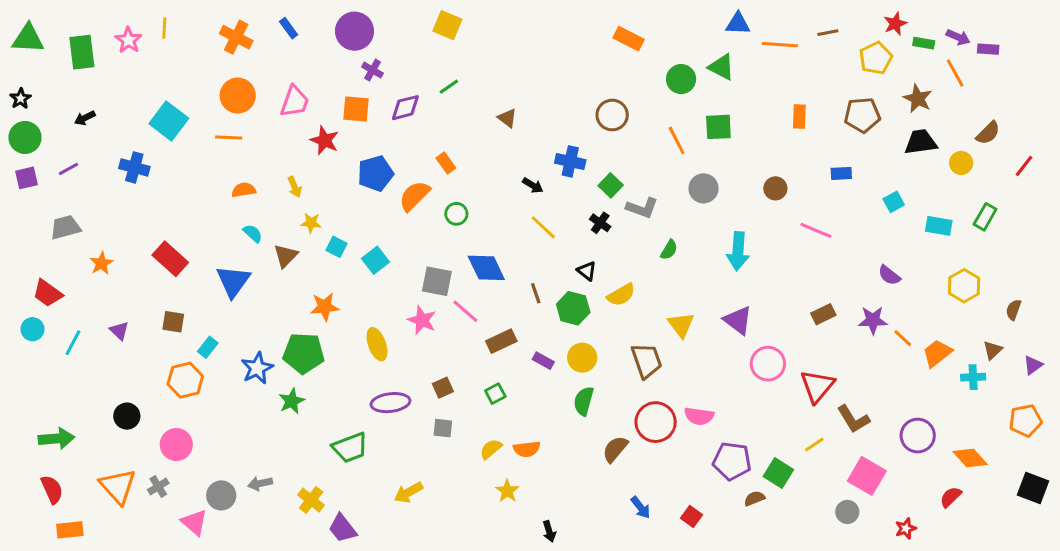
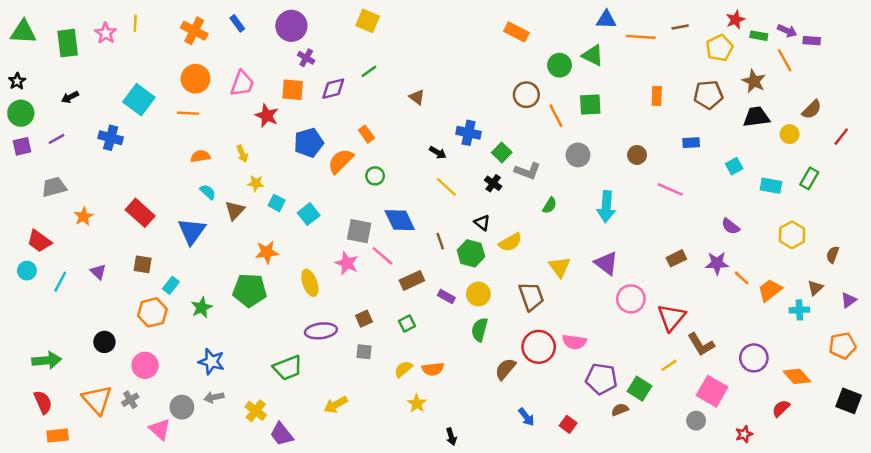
brown circle: (612, 115) -> (526, 95), moved
blue star: (257, 368) -> (211, 362), moved, turned -30
green star: (292, 401) -> (202, 307), moved

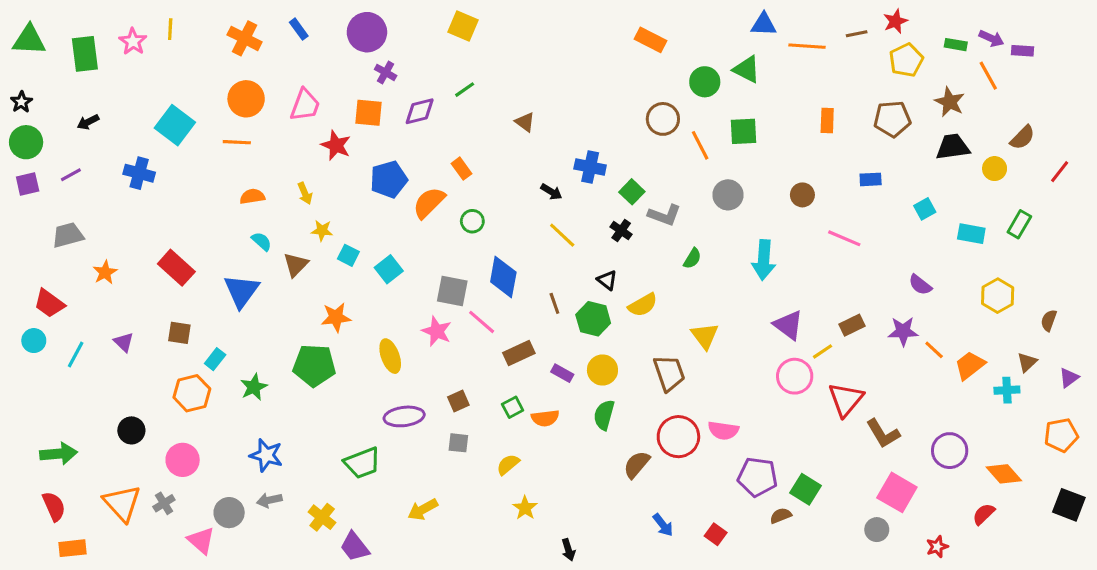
red star: (735, 20) -> (895, 21), moved
blue diamond: (400, 220) -> (503, 277), turned 36
purple triangle: (606, 263) -> (788, 325), moved
yellow line: (669, 365) -> (823, 351), moved
orange semicircle: (433, 369) -> (545, 418), moved

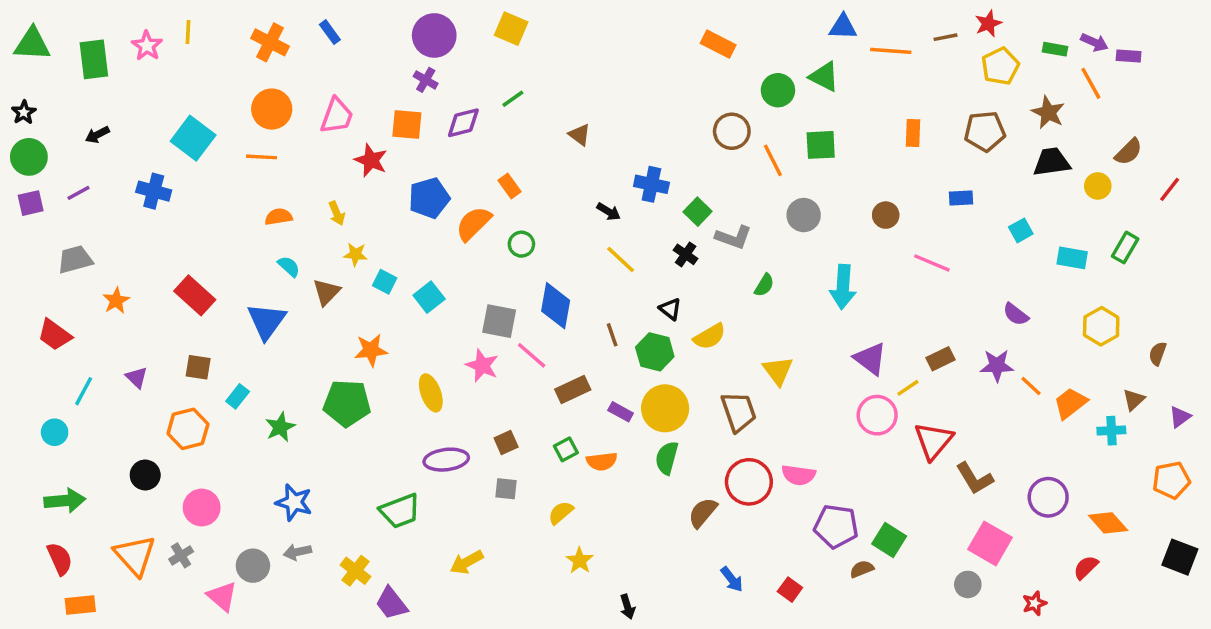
purple circle: (367, 32) -> (434, 35), moved
cyan circle: (34, 341) -> (55, 432), moved
yellow circle: (602, 370) -> (665, 408), size x1.4
orange hexagon: (192, 393) -> (188, 429), moved

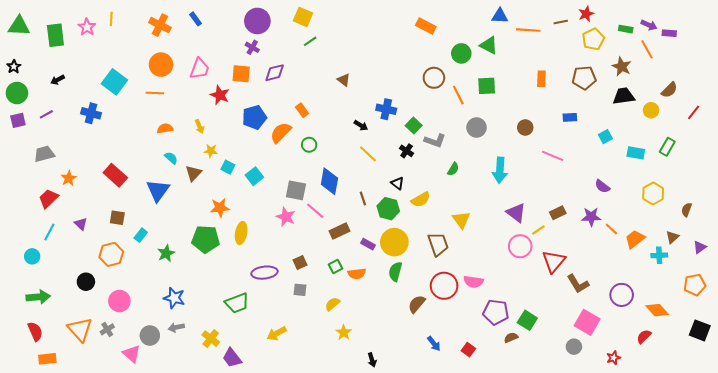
green line: (513, 99) -> (310, 41), moved
red trapezoid: (55, 335) -> (48, 199), moved, turned 100
yellow ellipse: (431, 393) -> (241, 233), moved, turned 30

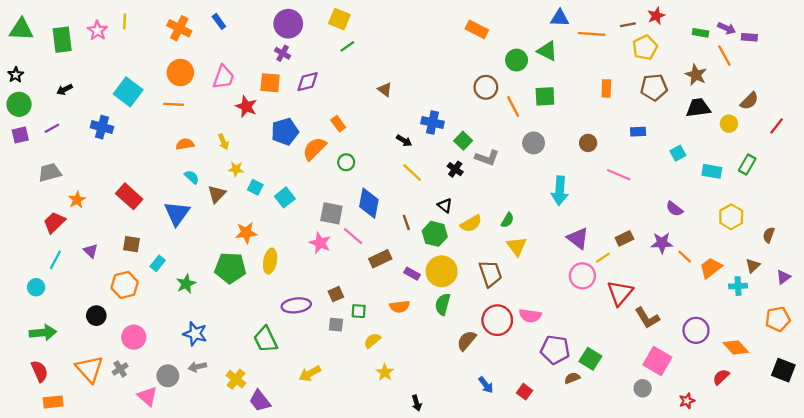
yellow pentagon: (593, 39) -> (645, 48), moved
green semicircle: (453, 169) -> (507, 220), moved
green square: (336, 267) -> (359, 311), moved, turned 32
green trapezoid: (237, 303) -> (266, 339), turned 85

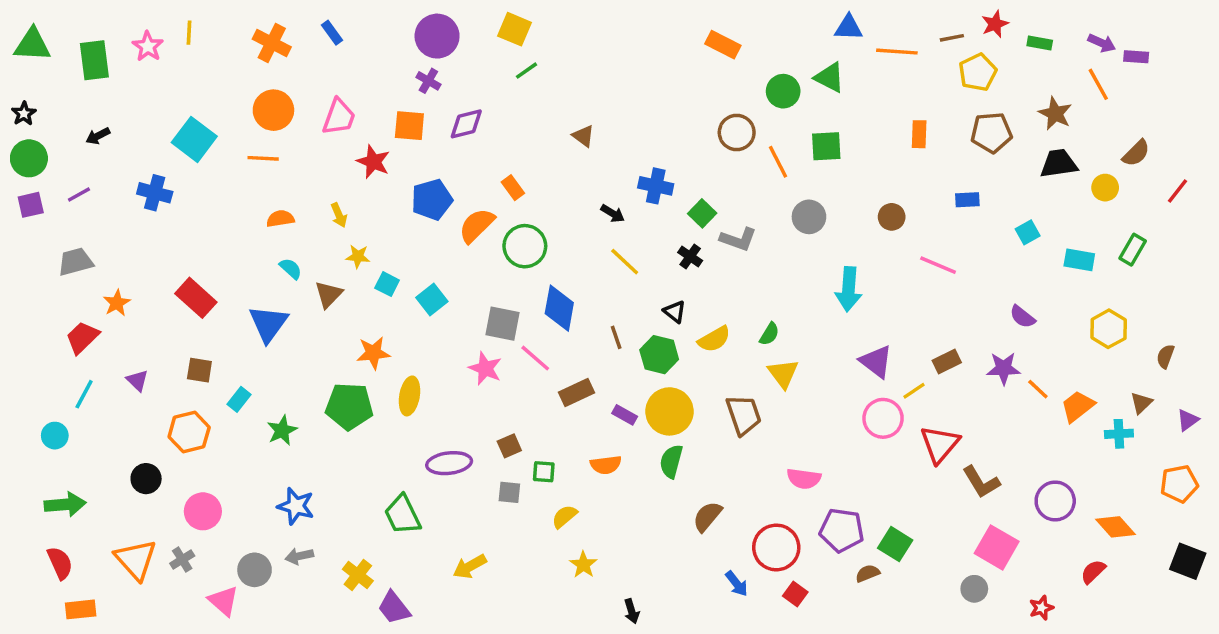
green rectangle: (701, 33) -> (1040, 43), moved
green circle: (346, 162) -> (525, 246), size x1.6
red circle: (497, 320) -> (776, 547), moved

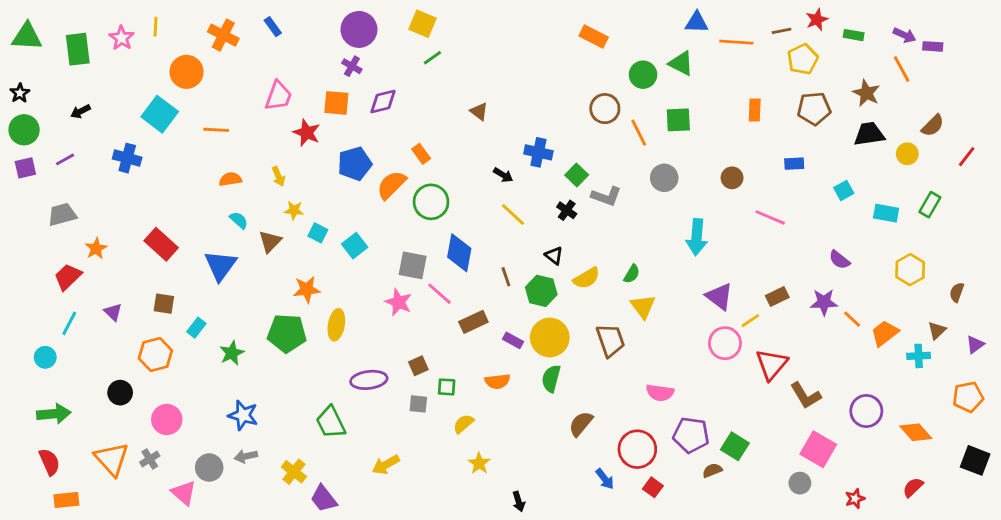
orange circle: (273, 110) -> (187, 72), moved
red semicircle: (1093, 572) -> (913, 487), moved

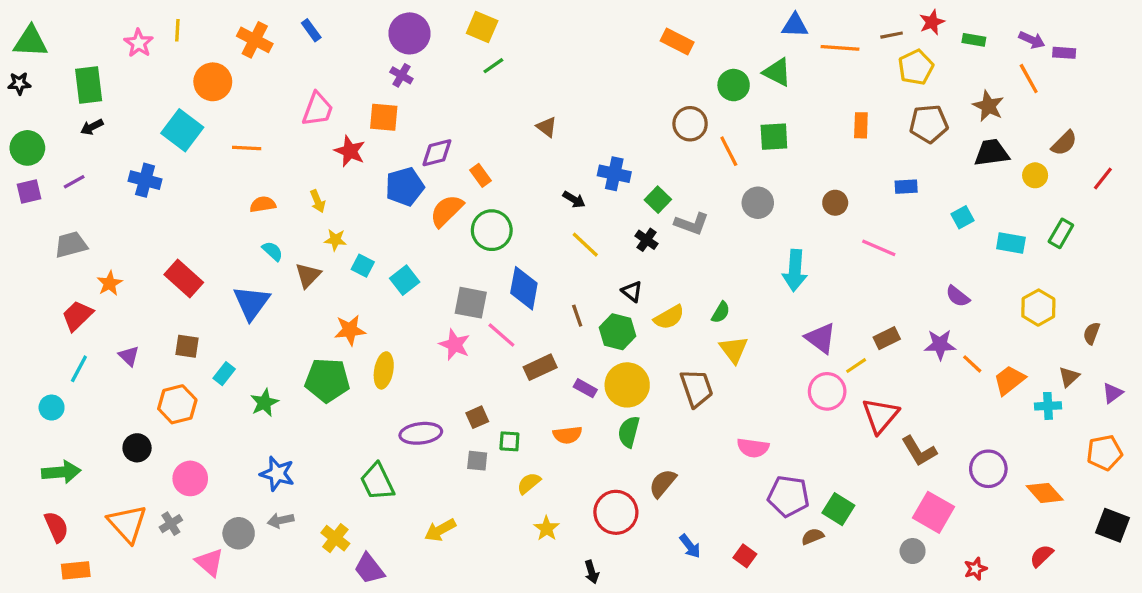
green rectangle: (78, 49) -> (89, 85), moved
black star: (20, 93) -> (19, 83), moved, turned 30
purple diamond: (383, 102) -> (437, 153), moved
red circle: (637, 449) -> (616, 512), moved

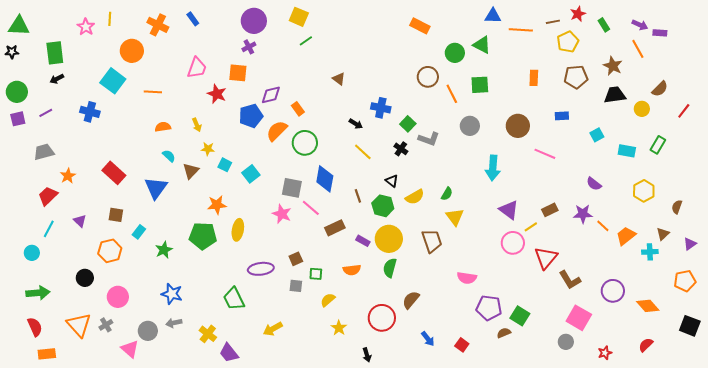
green rectangle: (974, 40) -> (604, 25), turned 48
purple cross: (401, 75) -> (249, 47), turned 32
brown circle: (835, 203) -> (518, 126), size x1.5

